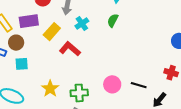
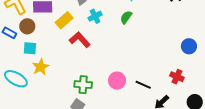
yellow star: (50, 89) -> (41, 67), moved

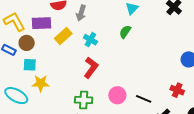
cyan cross: (95, 16) -> (90, 40), moved, turned -32
red L-shape: (80, 40) -> (91, 68), moved, turned 80
yellow star: (41, 67) -> (41, 83), turned 30

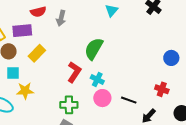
green semicircle: (125, 32) -> (94, 49), moved, size x1.6
yellow rectangle: (63, 36) -> (37, 53), moved
cyan cross: (90, 40) -> (97, 79), moved

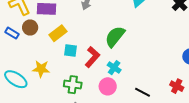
cyan square: (13, 73) -> (71, 50), moved
pink circle: (102, 98) -> (108, 86), moved
green cross: (69, 105) -> (73, 85), moved

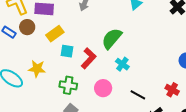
cyan cross: (114, 68) -> (122, 64), moved

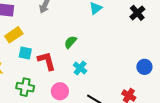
green semicircle: (112, 39) -> (70, 42), size x0.6
red L-shape: (89, 58) -> (47, 61), turned -60

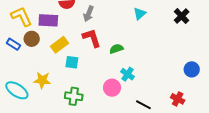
green semicircle: (70, 42) -> (116, 49), turned 32
red L-shape: (47, 61) -> (92, 38), moved
pink circle: (60, 91) -> (112, 88), moved

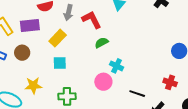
red L-shape: (92, 38) -> (92, 20), moved
brown circle: (32, 39) -> (22, 53), moved
yellow rectangle: (59, 45) -> (58, 38), moved

